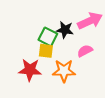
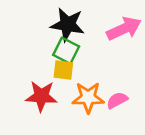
black star: (65, 30) -> (68, 25), moved, size x1.4
pink semicircle: (85, 51) -> (117, 100), moved

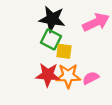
yellow square: (63, 70) -> (64, 51), moved
red star: (41, 96) -> (48, 75), moved

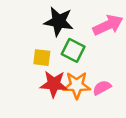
green square: (51, 39) -> (73, 50), moved
yellow square: (64, 51) -> (42, 58), moved

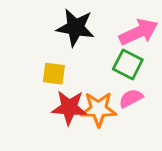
green square: (73, 50) -> (128, 64), moved
pink semicircle: (102, 88) -> (131, 98), moved

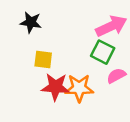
black star: (75, 27) -> (31, 22), moved, size x0.7
pink semicircle: (131, 98) -> (116, 76), moved

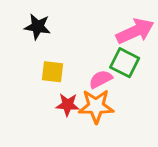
pink semicircle: (116, 76) -> (101, 79), moved
red star: (56, 87) -> (68, 105), size x0.7

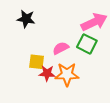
yellow square: (53, 72) -> (37, 62), moved
pink semicircle: (101, 79) -> (61, 48), moved

